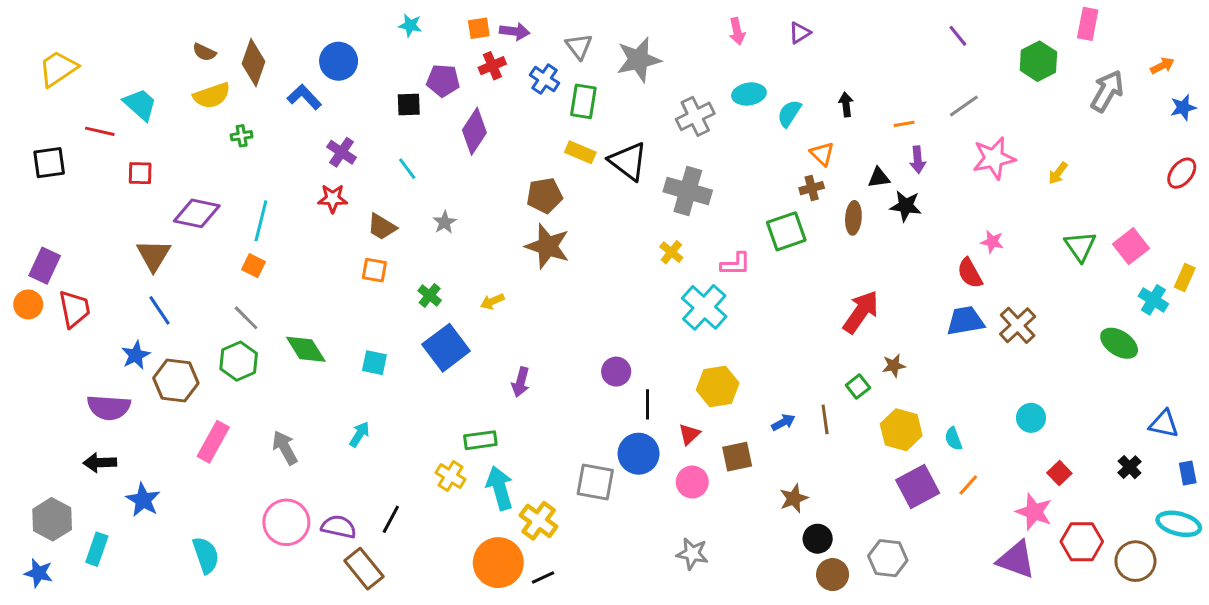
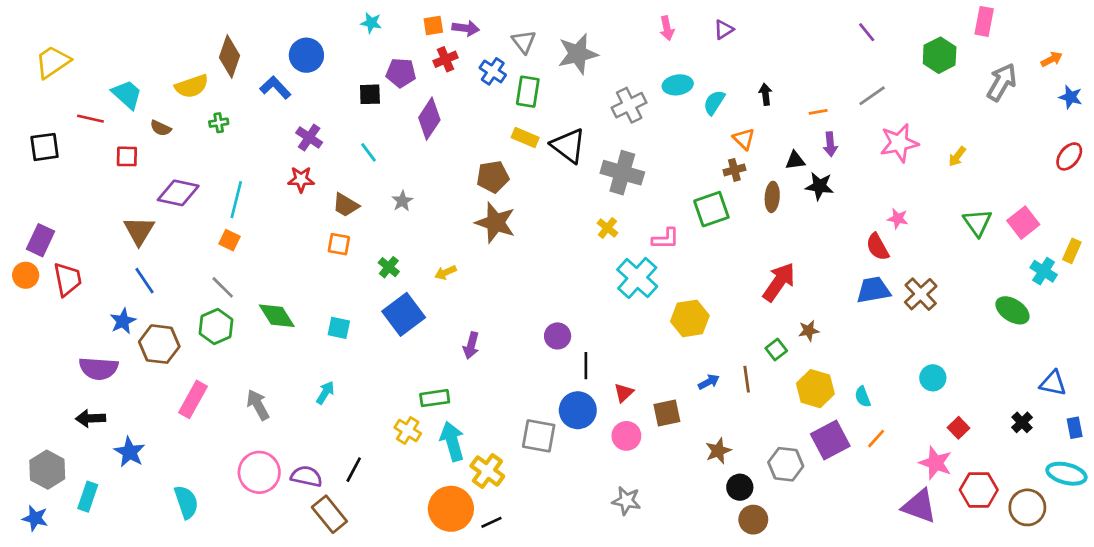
brown semicircle: (204, 52) -> (161, 128), moved
blue star: (1183, 107) -> (1071, 97), turned 30
yellow hexagon: (718, 387) -> (690, 318), moved
gray hexagon: (888, 558) -> (786, 464), moved

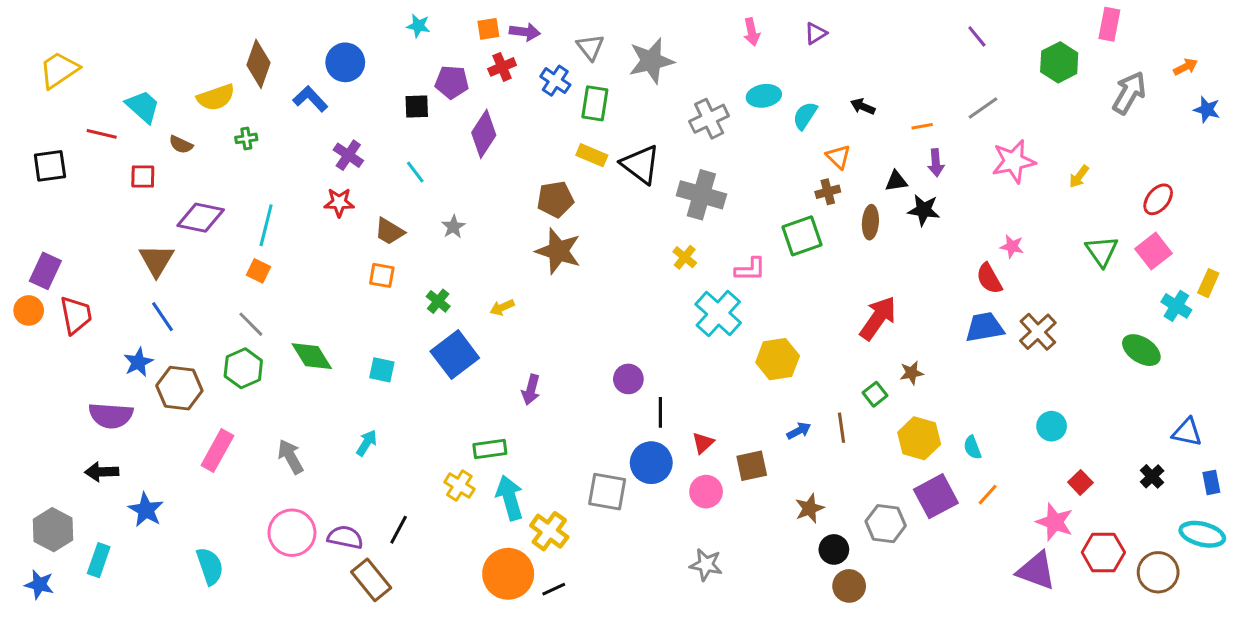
black arrow: (765, 94) -> (863, 106), turned -60
red ellipse: (1069, 156) -> (1158, 199), moved

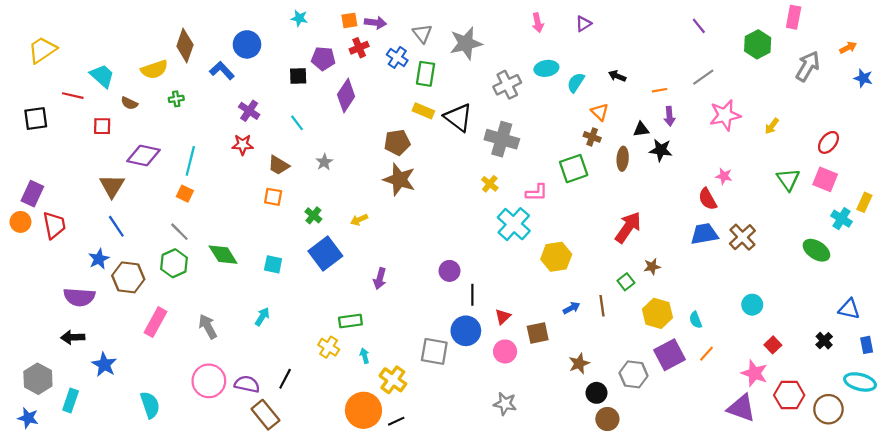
brown cross: (828, 192) -> (592, 137), turned 35
pink square: (1154, 251) -> (825, 179), turned -30
cyan arrow: (510, 498) -> (365, 356), size x0.5

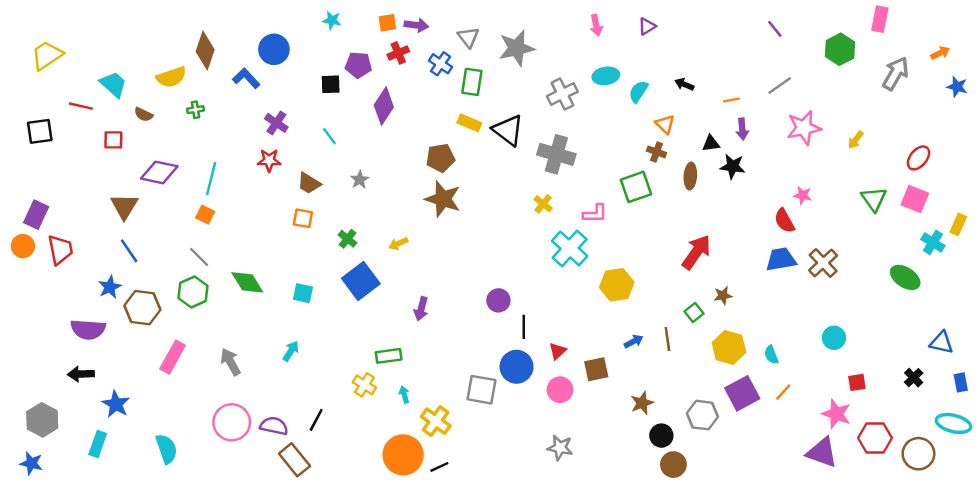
red square: (773, 345) -> (857, 382), turned 35
cyan rectangle: (71, 400) -> (98, 444), moved

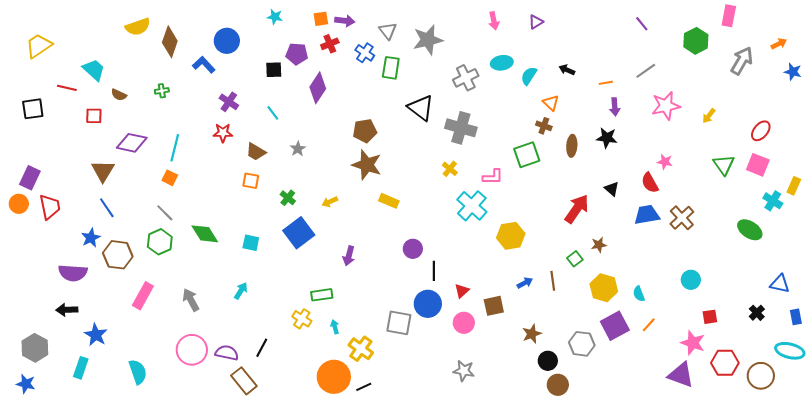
yellow semicircle: (171, 77) -> (138, 27), moved
yellow rectangle: (469, 123) -> (389, 201), moved
black triangle: (711, 143) -> (612, 189), moved, turned 49

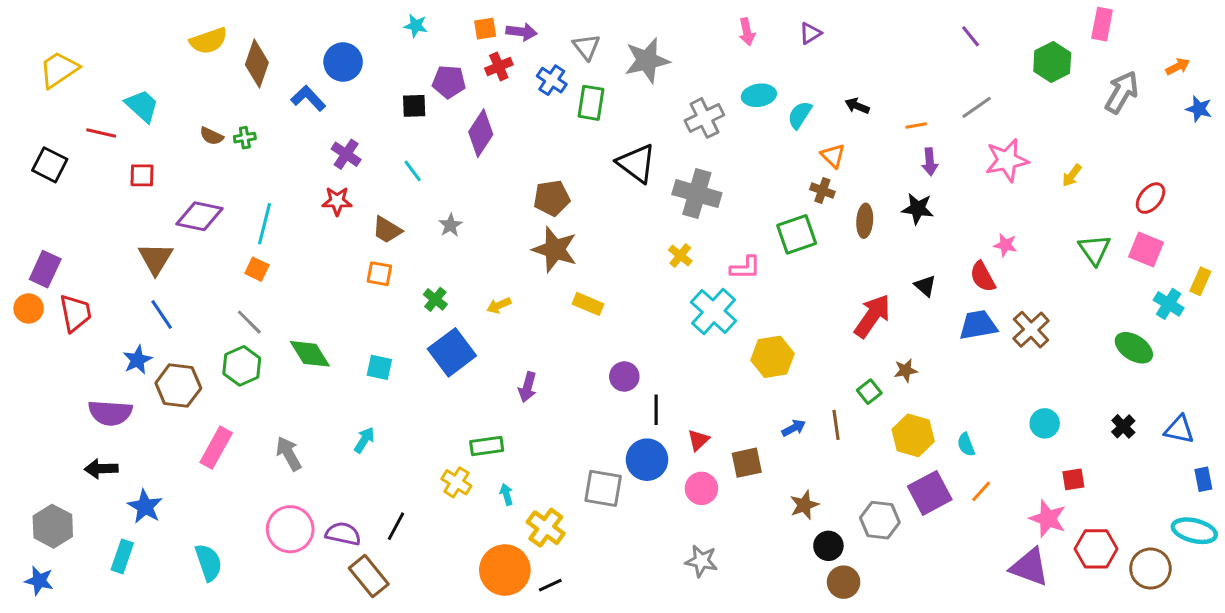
brown semicircle: (119, 95) -> (212, 136), moved
black square: (33, 109) -> (50, 165), turned 35
black cross: (757, 313) -> (1123, 426), moved

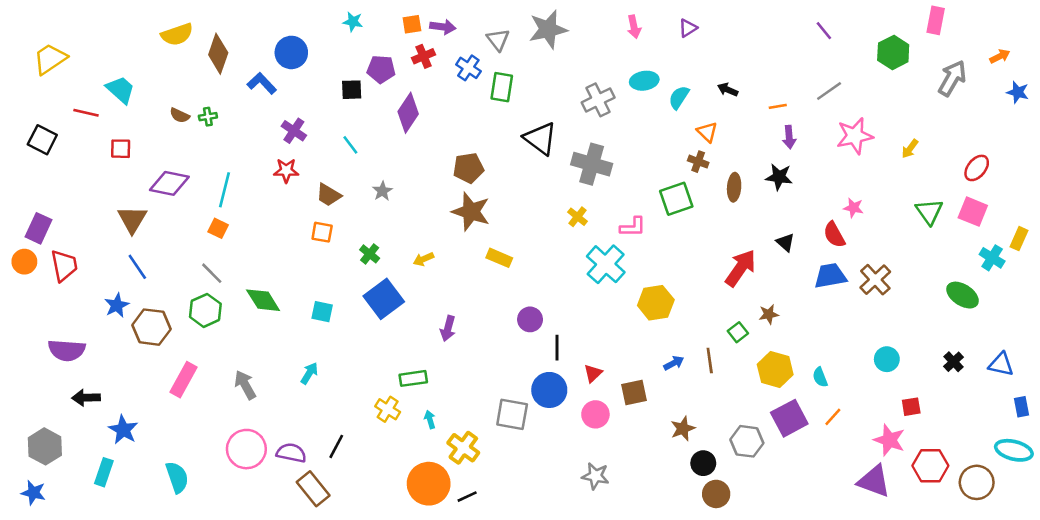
gray star: (647, 60) -> (548, 29), moved
purple semicircle: (110, 413) -> (67, 350), moved

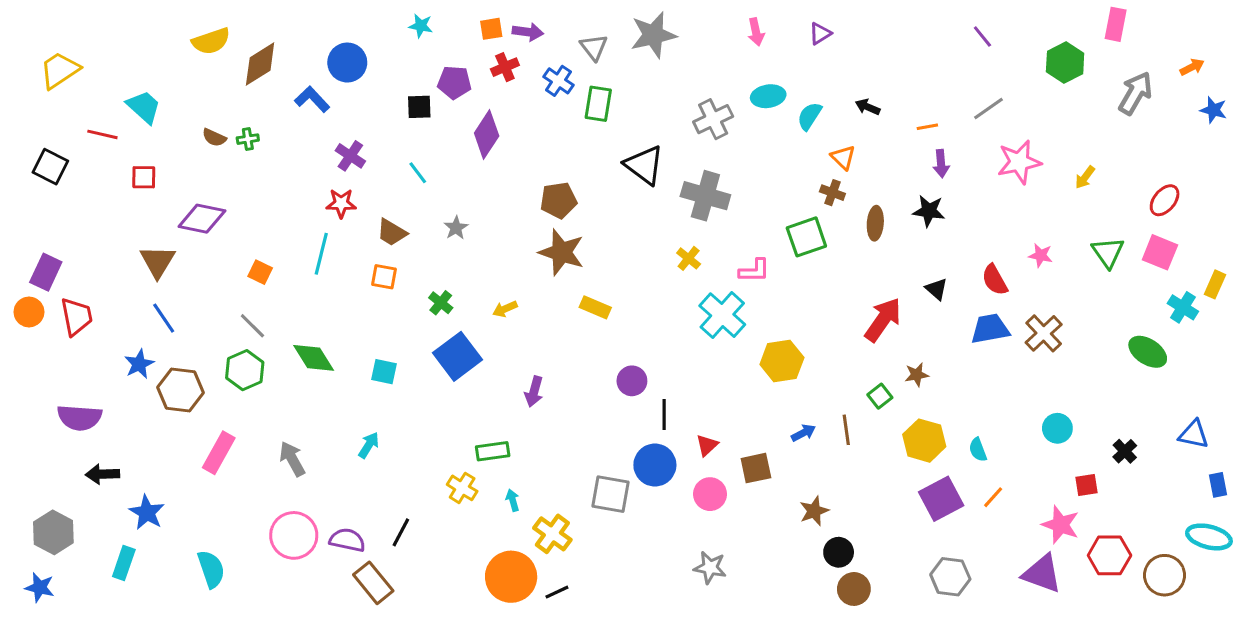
brown diamond: (218, 54) -> (260, 64), turned 39
cyan line: (225, 190) -> (321, 254), moved
pink star: (853, 208) -> (1041, 255), moved
black cross: (954, 362) -> (1125, 451), moved
gray hexagon: (747, 441) -> (950, 577), moved

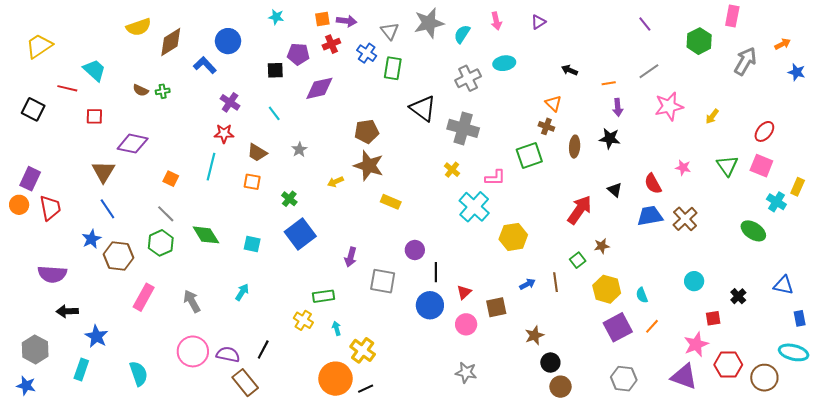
cyan semicircle: (809, 116) -> (462, 34), moved
purple diamond: (487, 134) -> (319, 88), turned 44
yellow arrow: (505, 309) -> (335, 182), moved
gray square: (611, 494) -> (383, 281), moved
pink star: (1060, 525) -> (696, 344), turned 30

